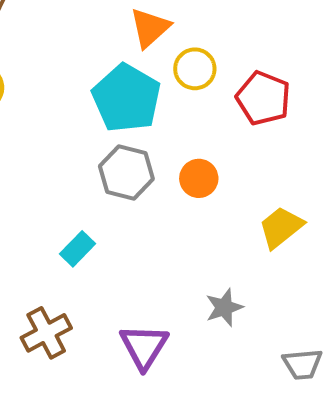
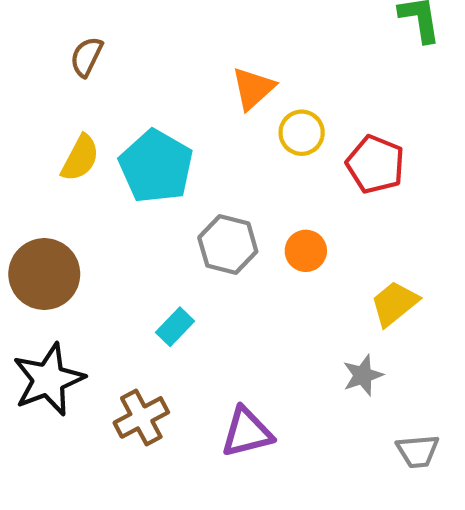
cyan pentagon: (126, 98) -> (156, 166), moved
gray star: (224, 307) -> (363, 375), moved
purple triangle: (144, 347) -> (247, 432), turned 44

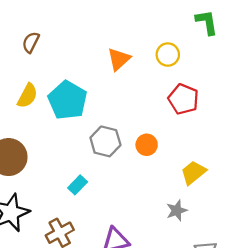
yellow circle: (302, 133) -> (168, 55), moved

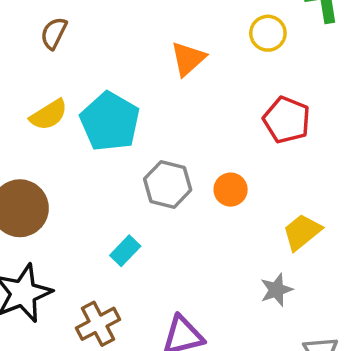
yellow circle: (168, 55) -> (268, 33), moved
yellow semicircle: (27, 96) -> (49, 115), turned 30

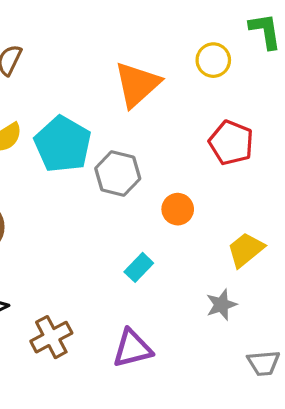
orange triangle: (188, 59) -> (137, 84), size x1.4
gray hexagon: (168, 184) -> (118, 173), moved
cyan rectangle: (125, 251) -> (139, 267), moved

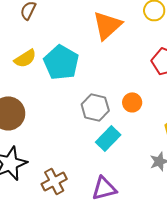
gray hexagon: (118, 173) -> (95, 107), moved
cyan rectangle: (139, 267) -> (108, 138), size x1.4

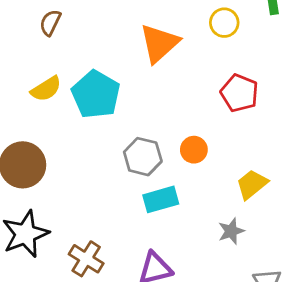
cyan rectangle: (108, 138) -> (161, 199), turned 30
brown cross: (54, 181) -> (86, 259), turned -30

